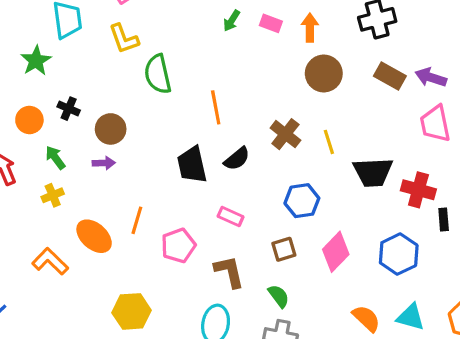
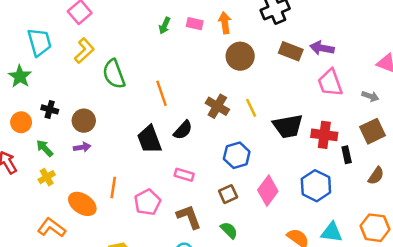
yellow L-shape: (124, 39) -> (84, 51), turned -105

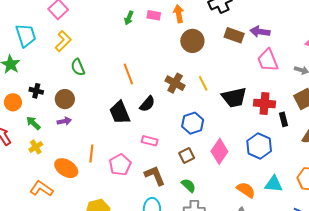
green semicircle: (114, 74) -> (78, 67), moved, size x0.7

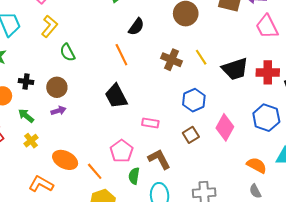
black semicircle: (147, 104) -> (136, 27), moved
orange line: (91, 153) -> (95, 171), moved, turned -42
green semicircle: (188, 185) -> (134, 176), moved, turned -119

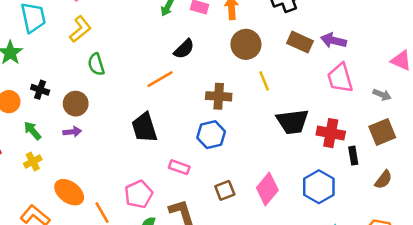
orange line: (121, 55) -> (160, 79), turned 75
yellow line: (201, 57) -> (264, 81), moved
brown cross: (171, 60) -> (219, 96), turned -30
blue hexagon: (194, 100) -> (211, 135), moved

